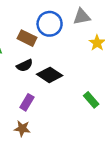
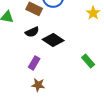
brown star: (22, 129) -> (38, 85), moved

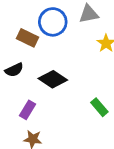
black semicircle: (32, 32) -> (14, 70), moved

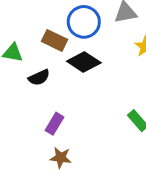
black diamond: (53, 79) -> (84, 62), moved

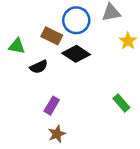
brown star: (61, 158) -> (57, 134), turned -30

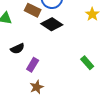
black semicircle: (39, 67) -> (17, 49), moved

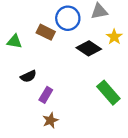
black diamond: (52, 24) -> (89, 48), moved
green rectangle: (87, 63) -> (108, 93), size x1.5

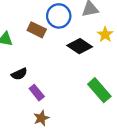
purple rectangle: (46, 95) -> (37, 93), turned -70

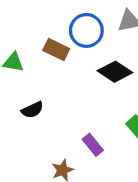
purple rectangle: (37, 93) -> (93, 145), moved

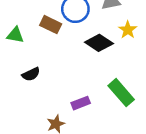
purple rectangle: (93, 145) -> (81, 103), turned -72

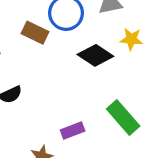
yellow star: (128, 30) -> (131, 39), turned -30

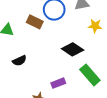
black diamond: (95, 55) -> (73, 49), moved

